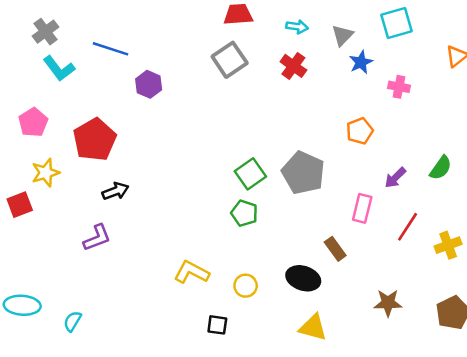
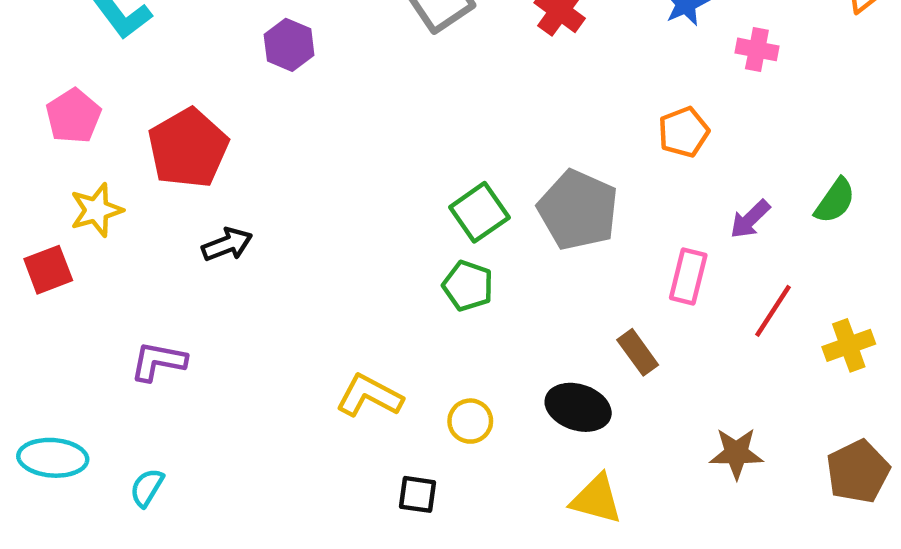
purple L-shape: (97, 238) -> (158, 361), moved, turned -148

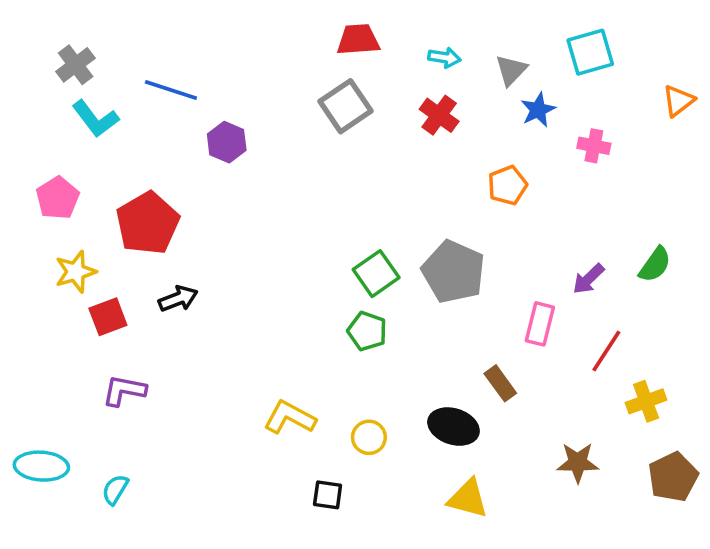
orange pentagon: (684, 132) -> (507, 185), moved
red square: (48, 270) -> (108, 317), moved
yellow cross: (849, 345) -> (646, 401), moved

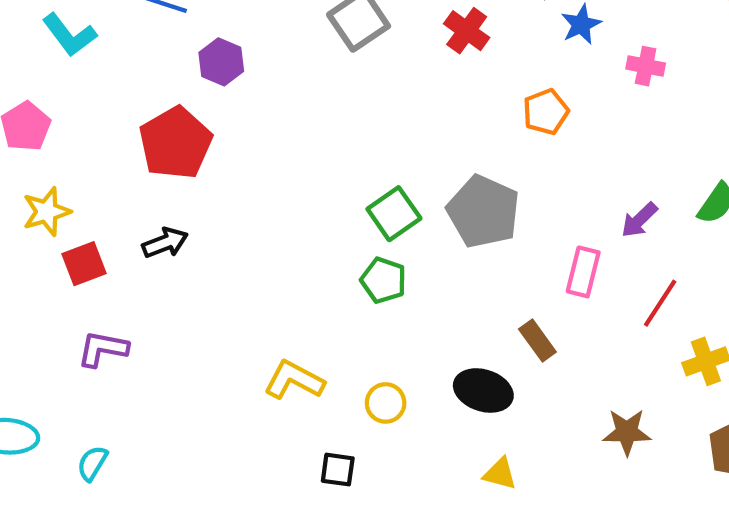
red pentagon: (148, 223) -> (175, 143), moved
yellow triangle: (468, 498) -> (500, 474), size x0.7

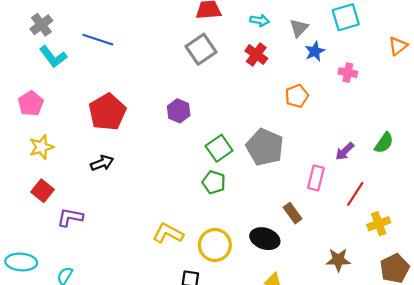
purple hexagon: (221, 62) -> (179, 111), moved
red square: (84, 264) -> (42, 191), moved, turned -30
yellow circle: (386, 403) -> (215, 245), size x1.6

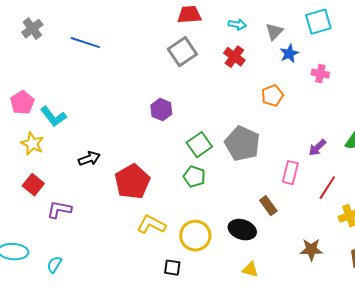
cyan L-shape: (53, 57) -> (53, 117), moved
red pentagon: (107, 112) -> (132, 182), moved
yellow star: (41, 147) -> (32, 144), turned -30

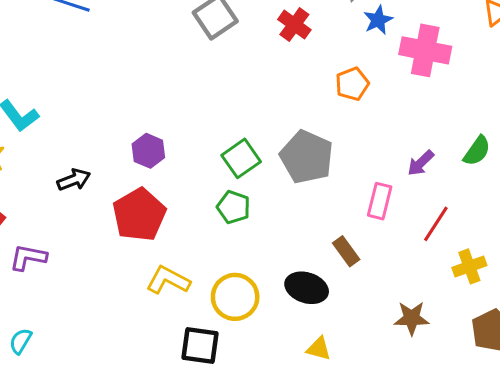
pink cross: (320, 74) -> (425, 50), size x1.8
purple hexagon: (161, 110) -> (148, 151), moved
black square: (172, 268) -> (200, 346), size x1.5

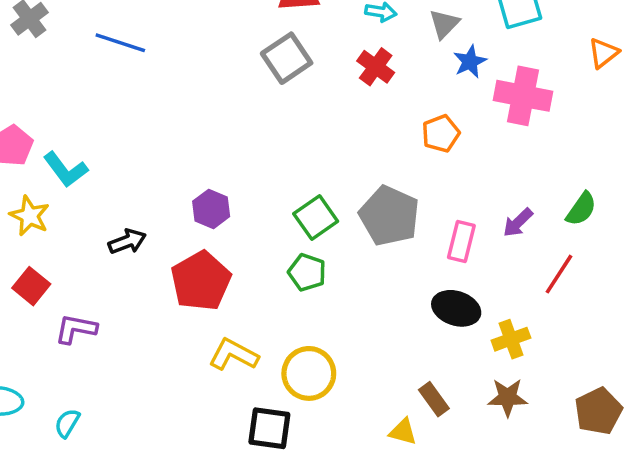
pink rectangle: (380, 201) -> (461, 242), moved
red line: (436, 224) -> (559, 274), moved
brown rectangle: (346, 251) -> (434, 399), moved
yellow cross: (469, 266) -> (511, 339), moved
black ellipse: (307, 288) -> (456, 308), moved

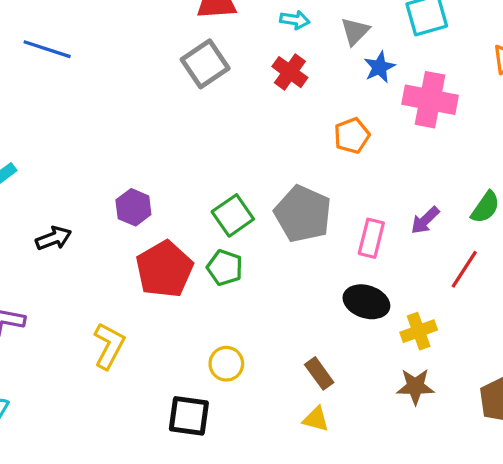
red pentagon: (201, 281) -> (164, 269), moved
yellow L-shape: (233, 355) -> (109, 346), moved, turned 90
yellow circle: (309, 373) -> (226, 364), size x0.7
brown rectangle: (434, 399) -> (319, 373), moved

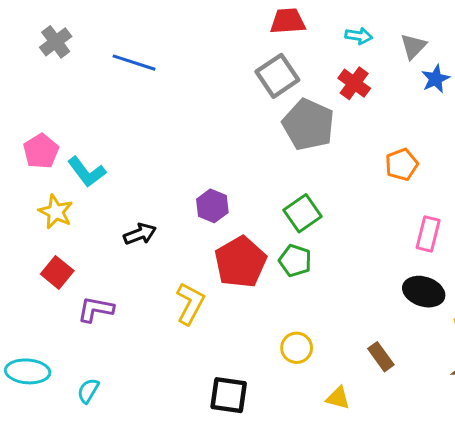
orange pentagon: (352, 136) -> (402, 164), moved
gray pentagon: (303, 214) -> (308, 125), moved
yellow L-shape: (109, 346) -> (190, 303), moved
black square: (189, 416) -> (229, 395), moved
yellow triangle: (316, 419) -> (338, 398), moved

